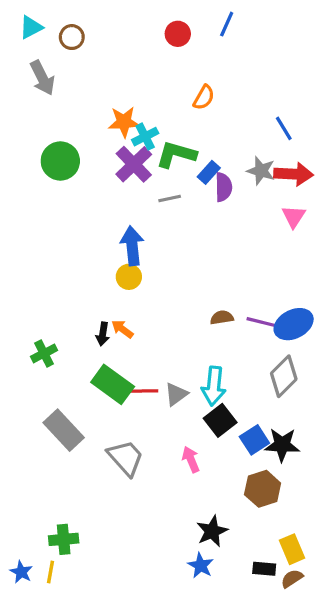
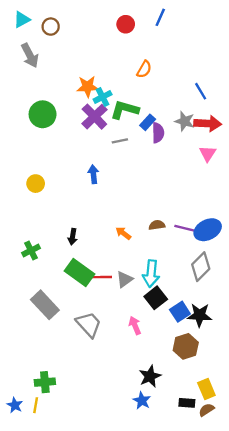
blue arrow: (132, 246) -> (93, 174), size x0.7
yellow circle: (129, 277) -> (36, 184), moved
orange arrow: (122, 329) -> (123, 233), moved

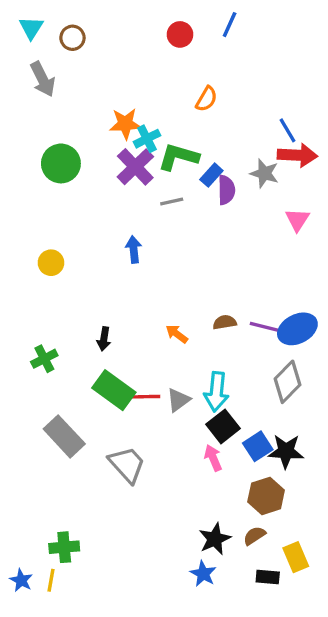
cyan triangle: (22, 20) -> (31, 28), turned -30
red arrow: (208, 124) -> (297, 155), moved
pink arrow: (135, 326) -> (213, 458), moved
brown semicircle: (206, 410) -> (254, 536), moved

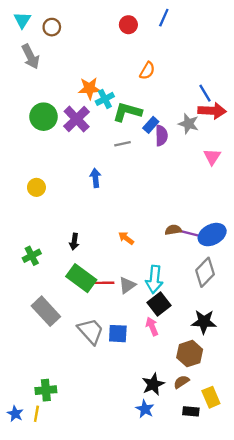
purple cross: (135, 167) -> (77, 119), moved
brown semicircle: (225, 322) -> (173, 230), moved
blue square: (258, 446) -> (118, 334), moved, turned 36

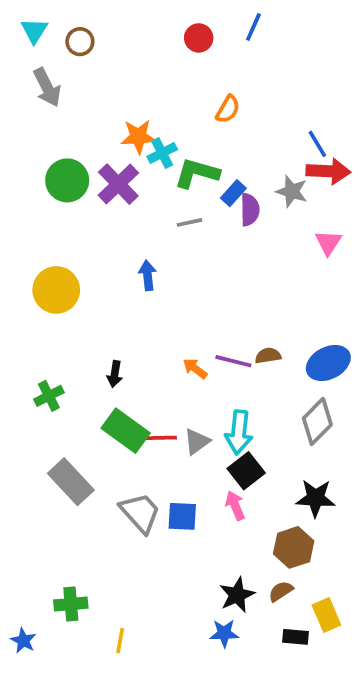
yellow circle: (36, 187) -> (56, 290), size x1.6
purple line: (190, 233) -> (233, 361), moved
blue star: (145, 409) -> (224, 633), turned -30
yellow line: (36, 414) -> (120, 641), moved

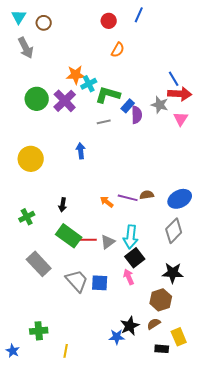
orange semicircle: (228, 109) -> (118, 50), moved
pink triangle: (328, 242) -> (181, 119), moved
blue star: (224, 633) -> (117, 337), moved

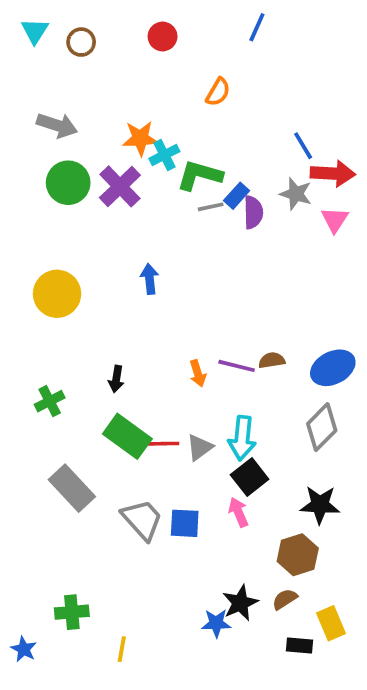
red circle: (109, 21) -> (163, 36), moved
gray arrow: (26, 48) -> (57, 125), moved, turned -45
blue line: (174, 79) -> (303, 146), moved
gray line: (104, 122) -> (211, 207), moved
orange arrow: (107, 202) -> (198, 373), turned -144

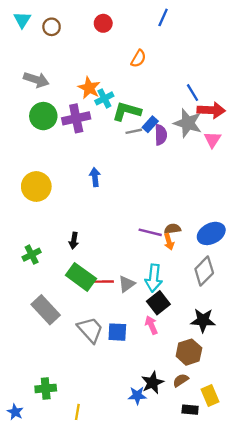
orange star: (140, 138) -> (89, 88), turned 30
purple cross: (120, 186) -> (76, 118), turned 32
gray star: (296, 194) -> (188, 123), size x1.4
orange arrow: (198, 373) -> (169, 242), moved

